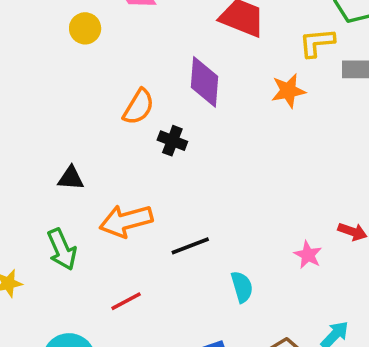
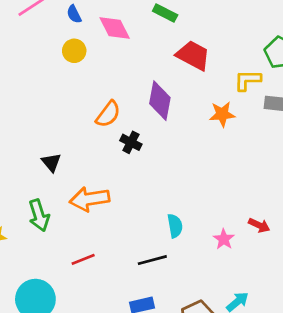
black triangle: (71, 178) -> (51, 162), turned 40
black line: (190, 246) -> (152, 260), moved
cyan semicircle: (242, 287) -> (175, 226), moved

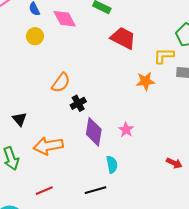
purple diamond: (160, 101) -> (94, 132), moved
black cross: (131, 142) -> (78, 103), turned 35
pink star: (224, 239) -> (126, 130), moved

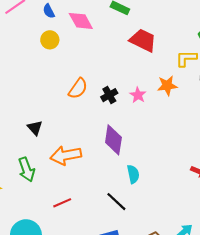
black cross: (78, 103) -> (109, 95), moved
pink star: (126, 130) -> (138, 95), moved
black line: (96, 190) -> (116, 202), turned 60

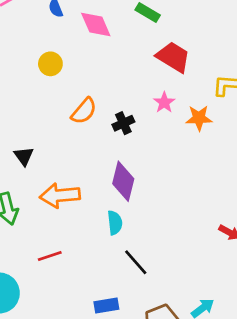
yellow circle: (50, 40) -> (50, 64), moved
pink star: (138, 95) -> (164, 102), moved
cyan semicircle: (133, 174) -> (115, 223), moved
black line: (116, 202) -> (136, 262), moved

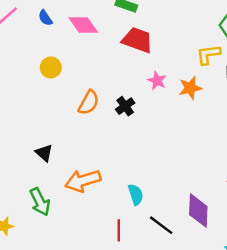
red trapezoid: (173, 57) -> (137, 40), moved
purple diamond: (123, 181) -> (198, 210), moved
red line: (50, 256) -> (119, 230), moved, turned -60

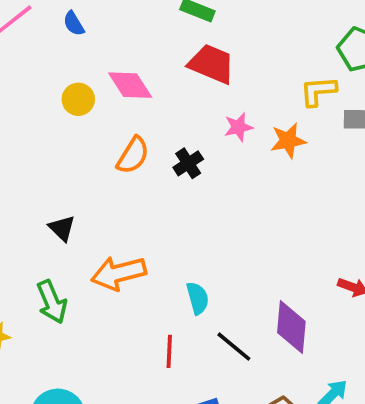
pink diamond: (83, 25) -> (130, 85), moved
pink star: (157, 81) -> (238, 127), turned 30

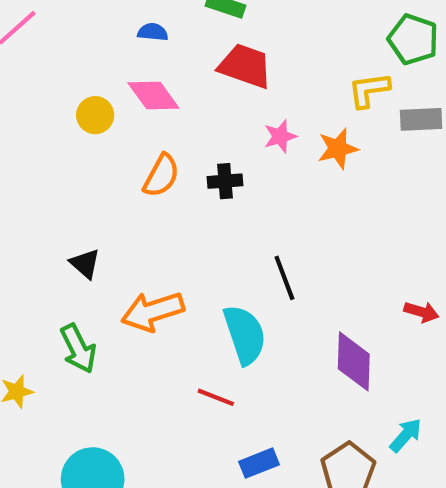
blue semicircle: (74, 24) -> (153, 32), moved, turned 130
black cross: (188, 163) -> (225, 181), turned 32
cyan semicircle: (198, 298) -> (245, 335), size x1.6
black line: (234, 347) -> (284, 278), moved, turned 33
red line: (169, 351) -> (216, 397), turned -68

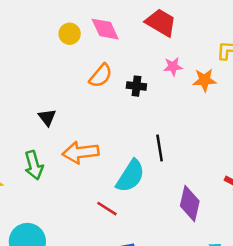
cyan semicircle: (245, 335) -> (130, 176), turned 40

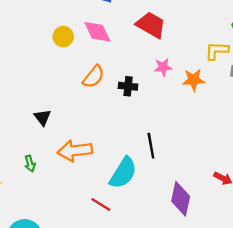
green arrow: (34, 165) -> (30, 164), size x0.6

